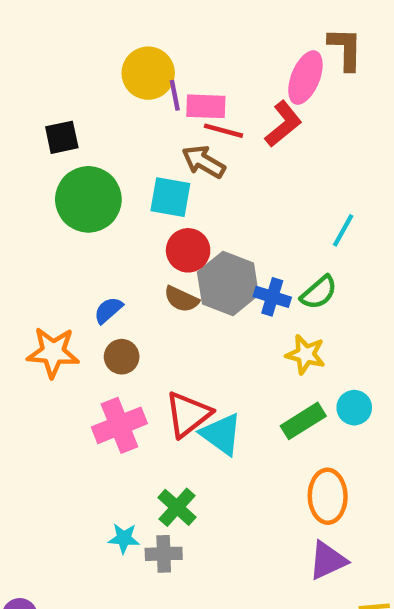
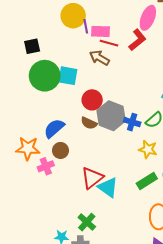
cyan square: (170, 197) -> (68, 76), moved
blue semicircle: (108, 310) -> (54, 128), size x1.5
pink cross: (119, 425) -> (46, 166), moved, size x0.7

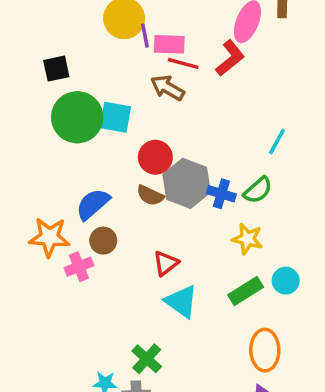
red triangle: (92, 178) -> (166, 263), moved, size x0.7

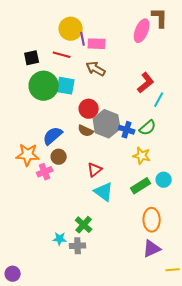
red L-shape: (230, 58) -> (146, 83), moved
red line: (183, 63) -> (62, 55), moved

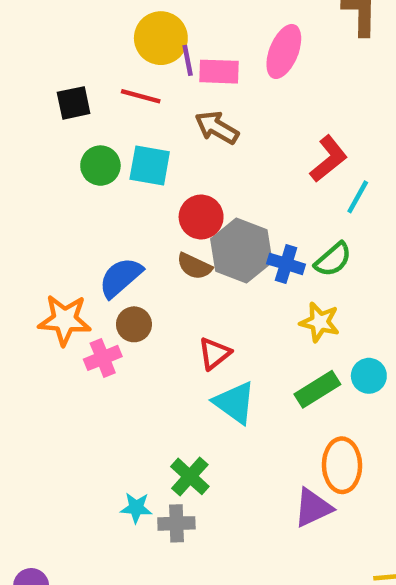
pink ellipse: (142, 31) -> (284, 51), moved
green circle: (44, 86) -> (100, 166), size x0.6
purple triangle: (152, 249) -> (313, 508), moved

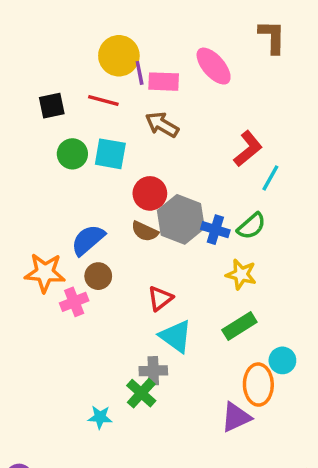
pink ellipse: (284, 51) -> (214, 66), turned -63
cyan circle: (369, 376) -> (282, 360), moved
gray cross: (176, 523) -> (153, 371), moved

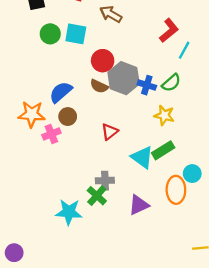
cyan triangle: (176, 336) -> (142, 157), moved
cyan star: (100, 417) -> (69, 212), size x1.6
purple triangle: (236, 417) -> (139, 205), moved

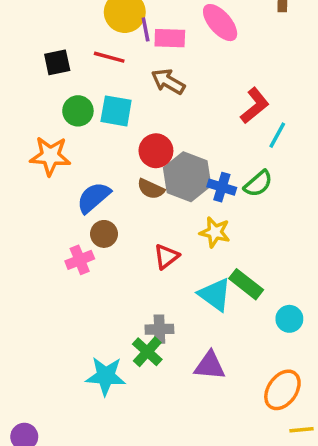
orange star: (32, 114) -> (50, 156), moved
yellow star: (164, 115) -> (215, 232), moved
green rectangle: (163, 150) -> (246, 284), turned 70
orange ellipse: (176, 190) -> (282, 390), moved, turned 36
purple triangle: (139, 205) -> (210, 366), turned 30

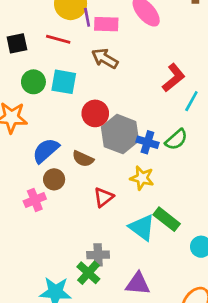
brown semicircle: (151, 189) -> (83, 159), moved

